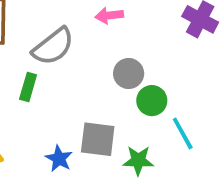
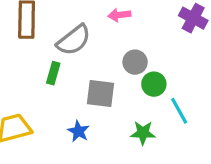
gray square: (98, 139) -> (100, 94), moved

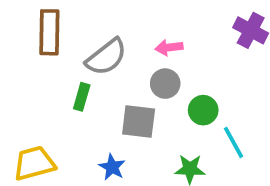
pink arrow: (119, 15) -> (169, 47), moved
gray circle: (135, 62) -> (165, 84), moved

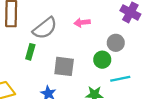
gray circle: (165, 84) -> (116, 43), moved
cyan line: (234, 142) -> (120, 79), turned -72

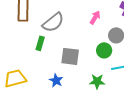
pink arrow: (82, 23) -> (95, 17), moved, turned 128

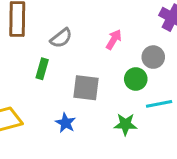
pink arrow: (95, 17) -> (114, 39), moved
gray semicircle: (53, 22) -> (61, 38), size x0.7

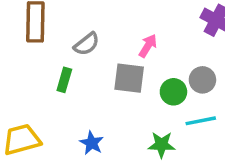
gray circle: (153, 57) -> (202, 80), moved
gray square: (86, 88) -> (129, 78), moved

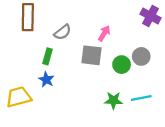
cyan line: (201, 121) -> (141, 98), moved
blue star: (92, 143) -> (46, 80), moved

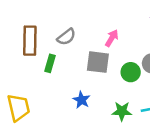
brown rectangle: (28, 17) -> (30, 41), moved
blue star: (46, 80) -> (81, 100), moved
yellow trapezoid: (19, 97) -> (18, 107), turned 92

